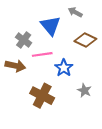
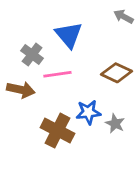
gray arrow: (75, 12) -> (124, 17), moved
brown diamond: (85, 40) -> (117, 73), moved
blue star: (64, 68) -> (88, 112), moved, turned 30

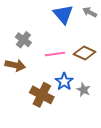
blue triangle: (69, 35) -> (63, 14), moved
pink line: (57, 74) -> (55, 54), moved
blue star: (88, 112) -> (64, 82), turned -30

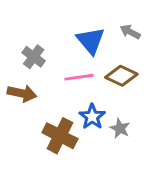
gray arrow: (90, 12) -> (130, 32), moved
blue triangle: (63, 14) -> (91, 41), moved

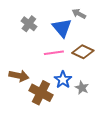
gray arrow: (130, 32) -> (79, 14), moved
gray cross: (34, 57) -> (29, 24), moved
brown arrow: (22, 93) -> (19, 76), moved

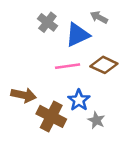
gray cross: (29, 24) -> (47, 22), moved
blue triangle: (62, 28) -> (78, 35), turned 45
gray star: (82, 88) -> (96, 120), moved

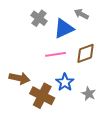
brown diamond: (104, 65) -> (86, 53), turned -45
gray star: (96, 120) -> (89, 94), moved

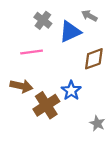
pink line: (56, 54) -> (32, 52), moved
gray star: (89, 94) -> (97, 123), moved
brown cross: (42, 96) -> (46, 105), turned 30

